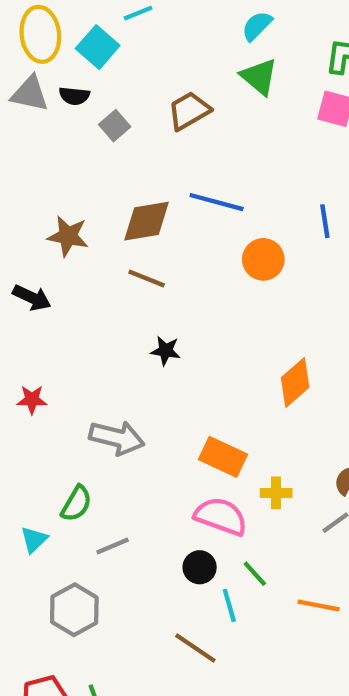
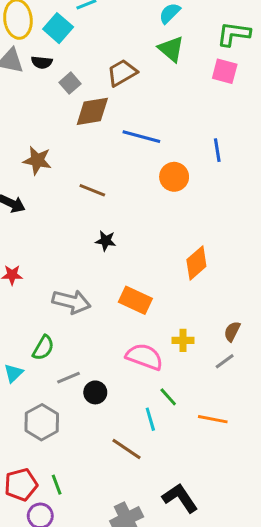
brown diamond: (147, 221) -> (92, 111), moved
orange rectangle: (223, 457) -> (135, 300), moved
black circle: (200, 567) -> (95, 392), moved

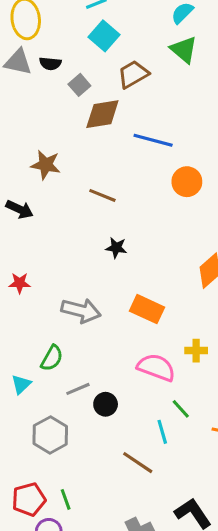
cyan square: (58, 28) -> (104, 36), moved

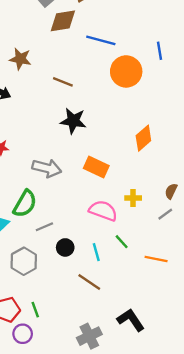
orange circle: (187, 182) -> (126, 71), size x1.4
black star: (116, 248) -> (73, 121), size x1.6
green semicircle: (52, 358) -> (25, 204), size x1.4
black circle: (106, 404) -> (65, 247), moved
cyan line: (162, 432) -> (96, 252), moved

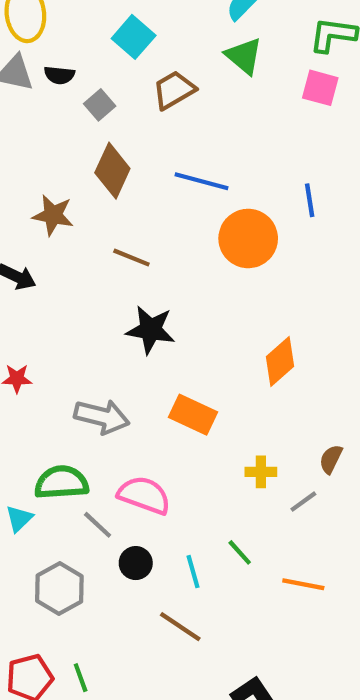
brown diamond: (63, 21) -> (112, 171), moved, turned -56
green semicircle: (25, 204) -> (61, 482), turned -124
pink semicircle: (103, 211) -> (144, 495), moved
gray line: (165, 214) -> (303, 502), moved
gray line: (44, 227) -> (98, 525), turned 66

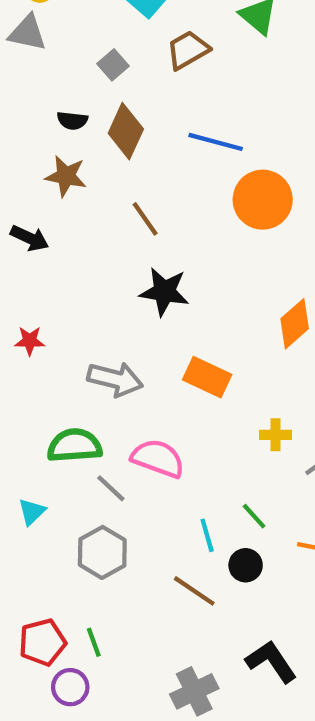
black semicircle: (59, 75) -> (72, 121), moved
brown line: (131, 258) -> (145, 219), turned 33
cyan triangle: (19, 518) -> (32, 512), moved
black circle: (136, 563) -> (246, 565), moved
gray hexagon: (59, 588) -> (102, 552), moved

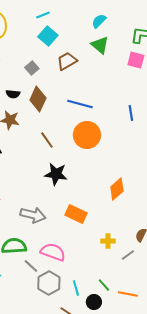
orange circle: (263, 200) -> (87, 135), moved
green line: (254, 516) -> (104, 285), moved
gray hexagon: (102, 552) -> (49, 283), moved

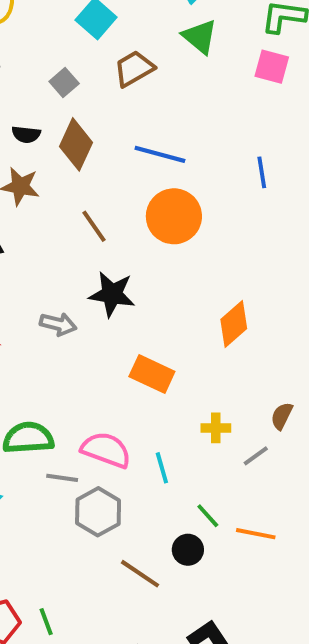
gray arrow: (33, 215) -> (58, 324), moved, size x0.7
gray line: (31, 266) -> (62, 478), turned -35
cyan line: (76, 288) -> (162, 468), moved

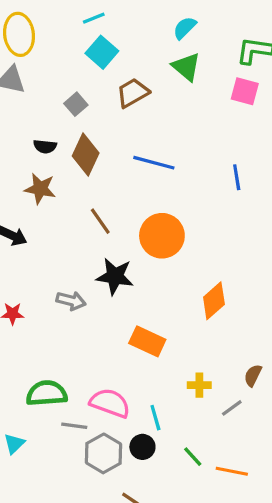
orange circle: (174, 216) -> (162, 236), moved
black circle: (188, 550) -> (142, 447), moved

